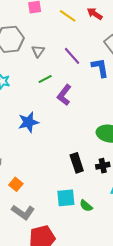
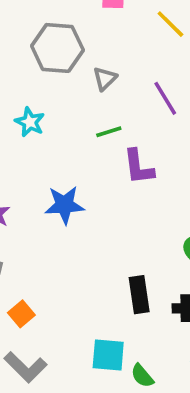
purple L-shape: (64, 95) -> (138, 167), turned -55

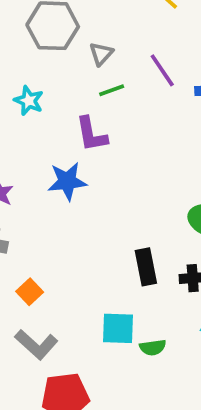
green line: (109, 132) -> (112, 90), moved
purple L-shape: (138, 167) -> (91, 134), moved
green semicircle: (142, 376) -> (153, 347), turned -55

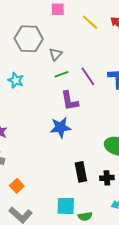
purple line: (162, 70) -> (88, 76), moved
purple L-shape: (91, 134) -> (70, 101), moved
blue star: (67, 181) -> (60, 127), moved

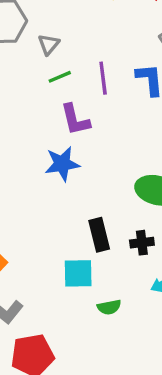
purple line: (88, 76) -> (103, 78), turned 30
cyan square: (66, 206) -> (78, 273), moved

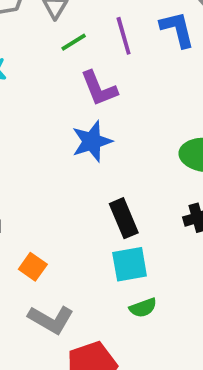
black rectangle: (99, 235) -> (124, 218), moved
green semicircle: (109, 307) -> (143, 308), moved

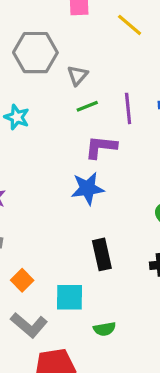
purple L-shape: (99, 88) -> (101, 147), turned 108
cyan square: (130, 264) -> (70, 297), moved

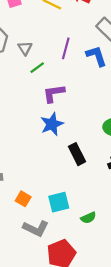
purple line: (128, 108) -> (66, 48), moved, turned 35
black rectangle: (102, 254) -> (77, 154), moved

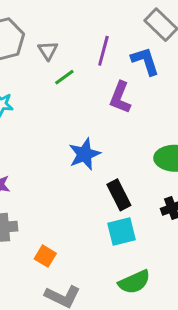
purple L-shape: (54, 93) -> (120, 98), moved, turned -60
cyan square: (59, 202) -> (122, 232), moved
green semicircle: (88, 218) -> (134, 282), size x1.5

